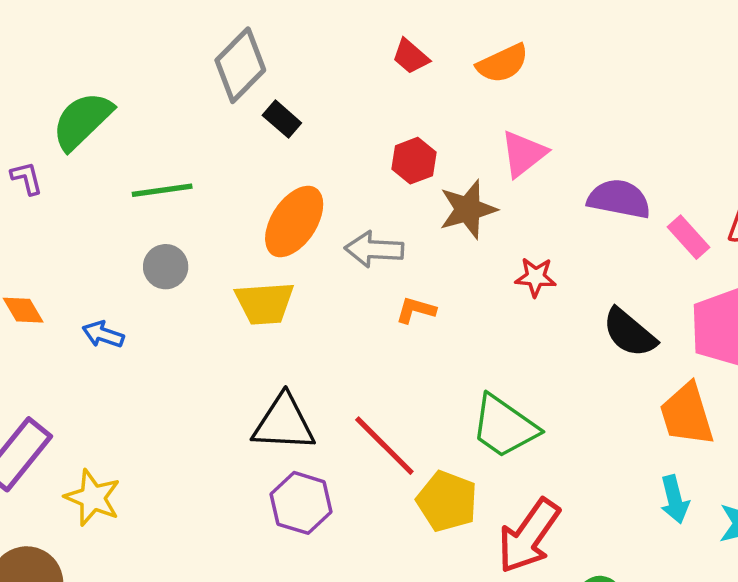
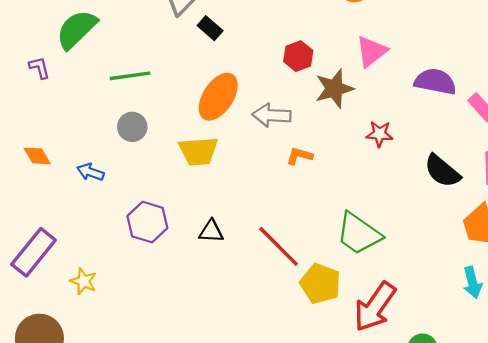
black triangle: (284, 423) -> (211, 231), size x0.6
yellow star: (93, 498) -> (84, 281), size x0.7
purple hexagon: (301, 503) -> (147, 222), moved

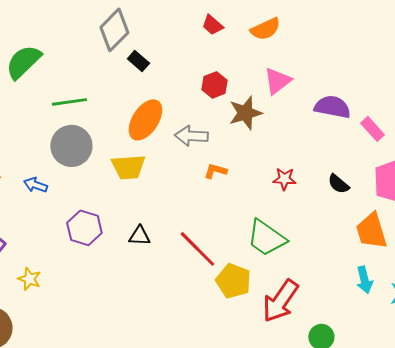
gray circle: (132, 127) -> (71, 146), size x1.6
red star: (380, 134) -> (284, 179), moved
black semicircle: (442, 171) -> (338, 184), size x0.7

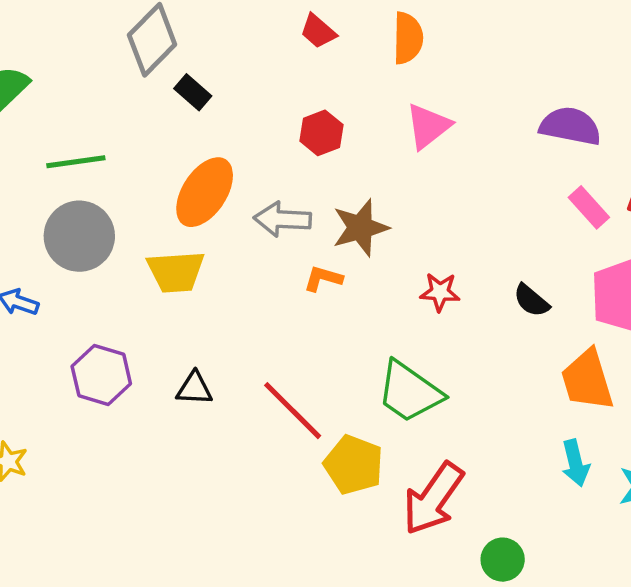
orange semicircle: (265, 29) -> (408, 38), turned -64
purple semicircle: (332, 107) -> (570, 126), moved
brown star: (245, 113) -> (360, 228), moved

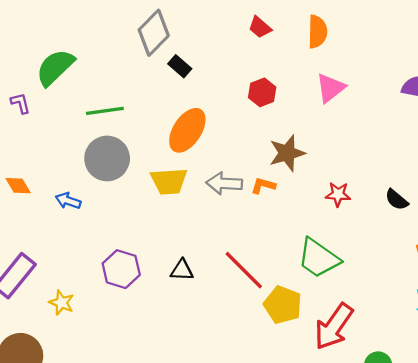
gray arrow: (282, 219) -> (224, 183), moved
purple hexagon: (101, 375) -> (121, 269), moved
black triangle: (194, 389) -> (182, 270), moved

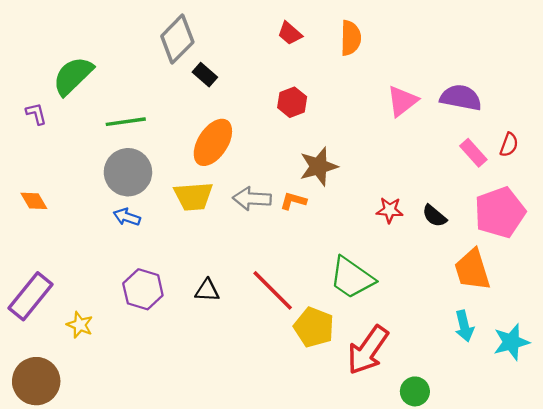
pink triangle: (330, 88) -> (402, 101), moved
red star: (338, 194) -> (390, 210), moved
blue arrow: (68, 201) -> (127, 217), moved

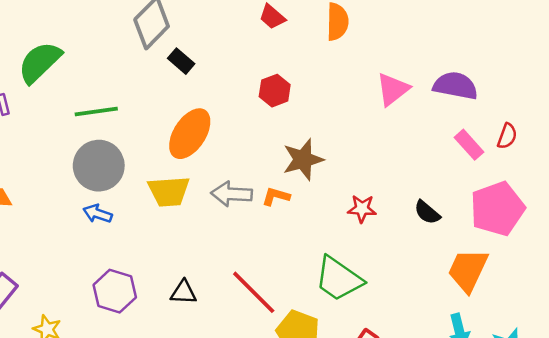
red star: (390, 210) -> (362, 209), moved
orange trapezoid: (472, 270) -> (468, 270), turned 42

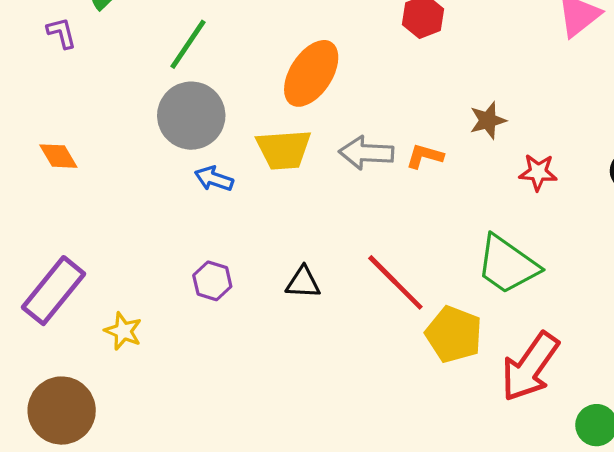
green line: (96, 112) -> (188, 44), turned -48
brown star: (303, 159) -> (488, 120), moved, size x0.7
blue arrow: (97, 214) -> (214, 179), moved
purple hexagon: (115, 291) -> (212, 281), size x0.7

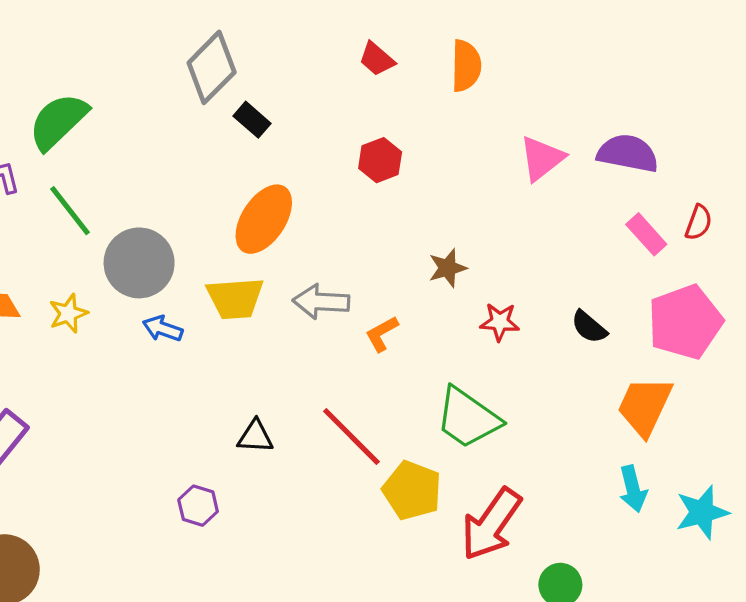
green line: (188, 44) -> (70, 211), moved, turned -72
orange L-shape: (425, 156) -> (382, 334), moved, turned -45
purple hexagon: (212, 281) -> (198, 506), moved
yellow star: (123, 331) -> (68, 313), moved, turned 30

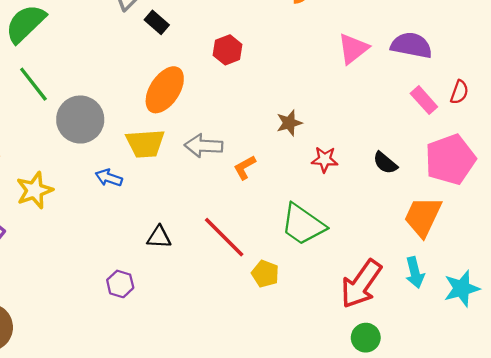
red hexagon: (380, 160) -> (228, 50), moved
yellow star: (68, 313) -> (35, 190), moved, size x1.4
blue arrow: (163, 329) -> (109, 178), moved
yellow pentagon: (412, 490) -> (265, 274), size x0.7
red arrow: (491, 524) -> (361, 284), moved

